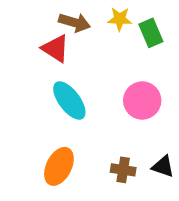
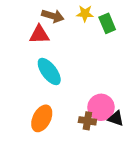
red triangle: (55, 48) -> (39, 34), turned -35
pink circle: (142, 100) -> (101, 107), moved

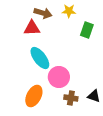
green rectangle: (107, 23) -> (87, 30), moved, turned 42
pink circle: (101, 107) -> (59, 77), moved

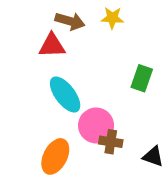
green rectangle: (87, 30) -> (142, 78), moved
brown cross: (71, 98) -> (111, 142), moved

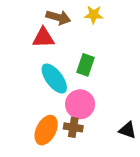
green rectangle: (142, 78) -> (85, 65), moved
brown cross: (111, 142) -> (73, 127), moved

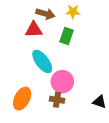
green rectangle: (85, 65) -> (67, 36), moved
orange ellipse: (46, 130) -> (22, 99), moved

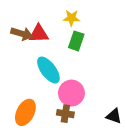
yellow star: (73, 12) -> (71, 18), moved
brown arrow: (45, 14) -> (22, 34), moved

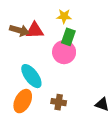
cyan ellipse: (48, 70) -> (31, 76), moved
pink circle: (71, 93) -> (64, 52), moved

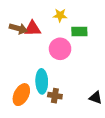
green rectangle: (68, 37) -> (79, 32), moved, turned 70
cyan ellipse: (31, 76) -> (42, 81), moved, turned 35

